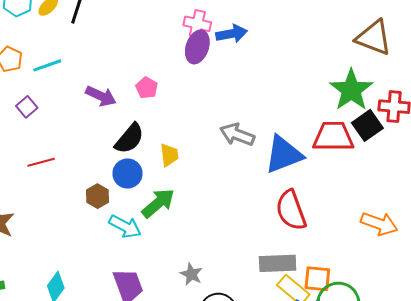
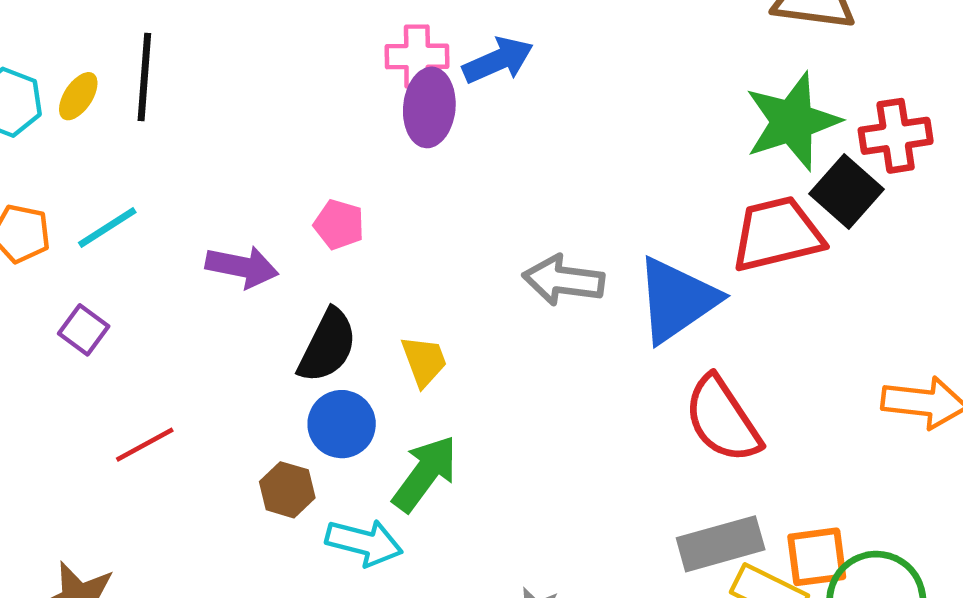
green star: (351, 90) -> (792, 122), turned 30

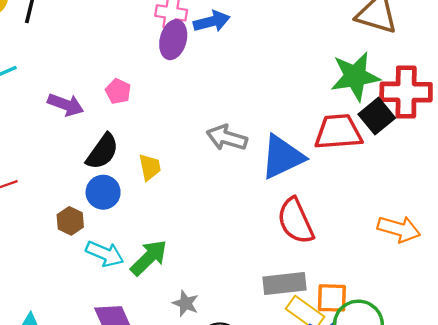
red cross: (896, 136) -> (406, 92), size x1.4
green arrow: (425, 474) -> (149, 258), moved

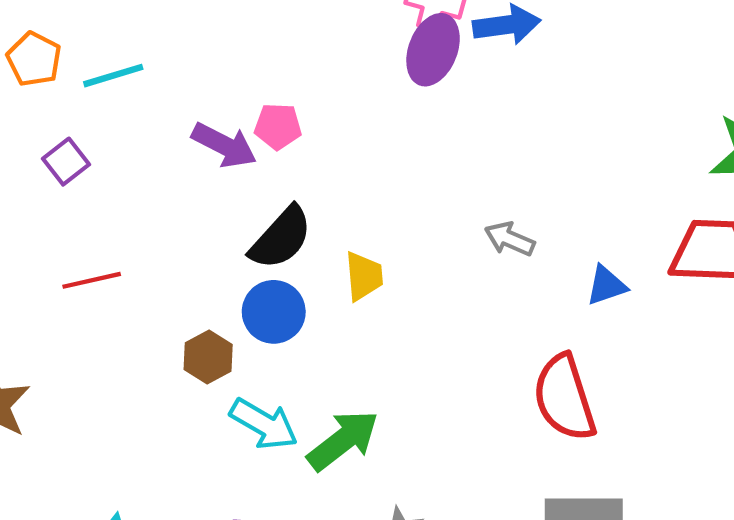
pink pentagon: (118, 91) -> (278, 126), moved, turned -30
gray arrow: (227, 138) -> (510, 239), size x0.7
blue triangle: (282, 157) -> (606, 285), size x0.5
red semicircle: (296, 221) -> (564, 398), moved

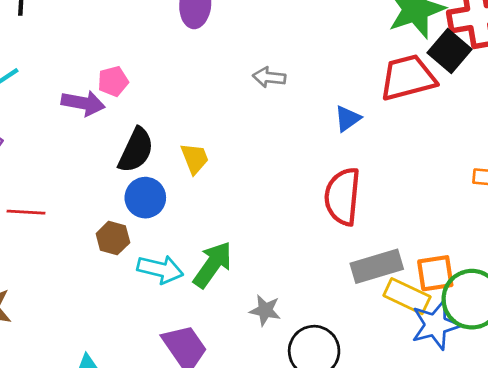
gray arrow: (510, 239) -> (269, 77), moved
red line: (92, 280) -> (26, 212), turned 33
red semicircle: (564, 398) -> (343, 196), turned 40

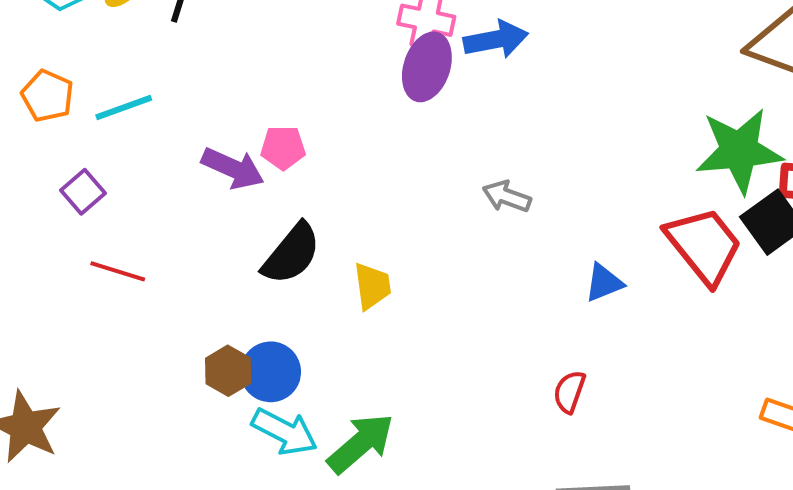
red trapezoid: (408, 78) -> (704, 245), turned 52
red semicircle: (343, 196) -> (569, 392), size x0.5
blue circle: (145, 198) -> (271, 372), moved
red line: (26, 212) -> (118, 271), moved

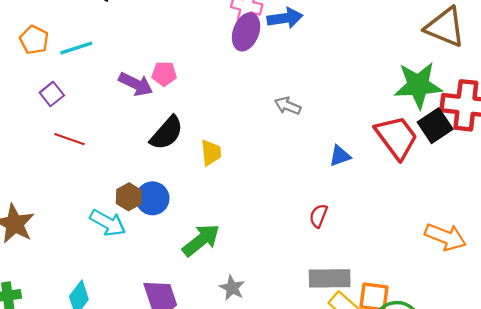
cyan arrow: (284, 432) -> (108, 223), moved

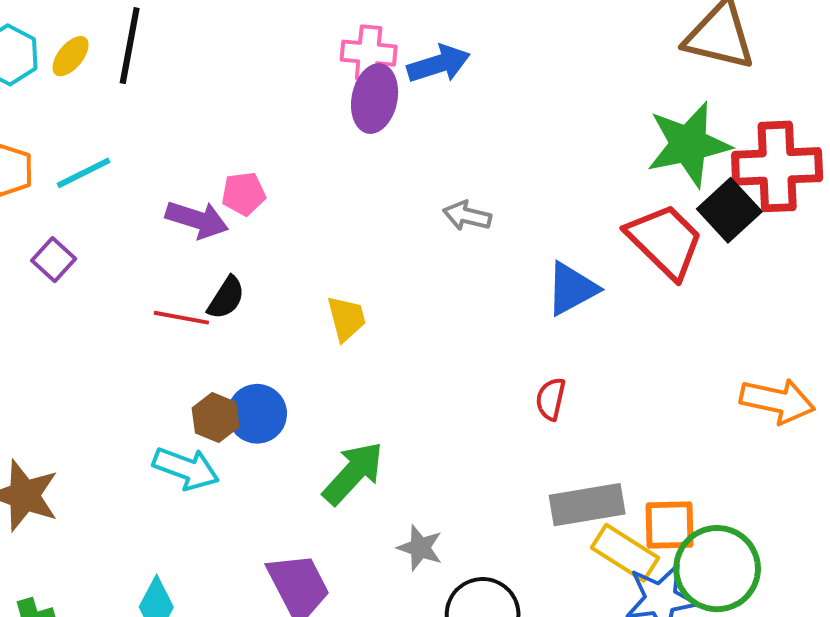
black semicircle: (167, 133) -> (226, 298), moved, size x0.7
red line: (69, 139) -> (181, 318), moved
blue triangle: (340, 156) -> (572, 289), size x1.4

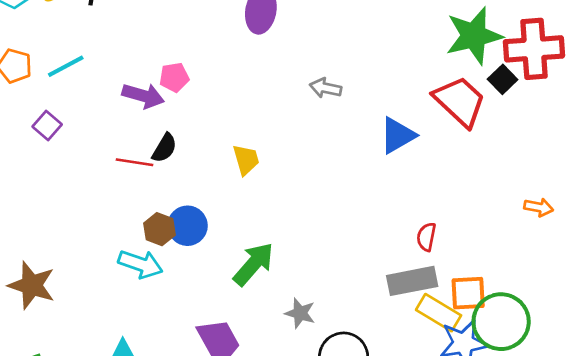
black square: (729, 210) -> (503, 79), size x0.7
red semicircle: (551, 399) -> (426, 237), moved
orange arrow: (777, 401) -> (539, 207), size x0.6

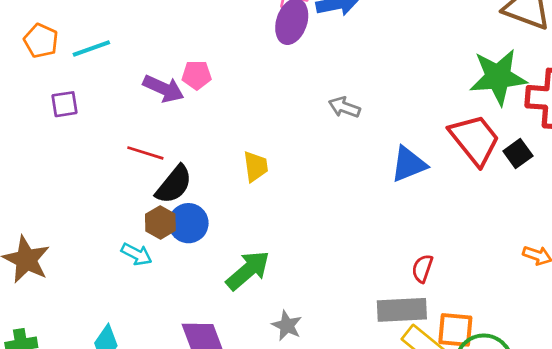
black square: (503, 79) -> (518, 154), moved
purple square: (47, 125) -> (65, 104), turned 32
black semicircle: (164, 148) -> (174, 185), moved, size x1.4
cyan arrow: (140, 264) -> (137, 254), size x0.7

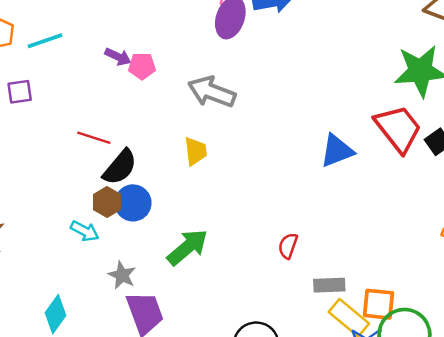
purple arrow: (163, 89) -> (118, 57), moved, size x0.7
gray arrow: (344, 107) -> (212, 92), moved, size x1.6
red semicircle: (422, 268) -> (288, 246), moved
gray rectangle: (402, 310) -> (329, 285), size x0.7
gray star: (287, 326) -> (122, 275), moved

